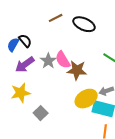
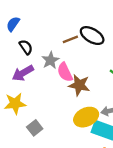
brown line: (56, 18) -> (70, 39), moved
blue semicircle: (13, 45) -> (13, 24), moved
gray star: (48, 61) -> (50, 60), moved

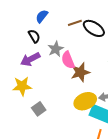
blue semicircle: (13, 24) -> (42, 16), moved
brown line: (70, 39) -> (75, 23), moved
brown star: (79, 85) -> (80, 72), turned -30

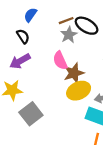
gray star: (56, 49) -> (69, 35), moved
yellow ellipse: (85, 101) -> (79, 91), moved
gray square: (39, 109) -> (31, 114), size x1.5

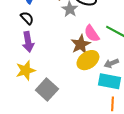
purple arrow: (20, 61) -> (28, 42), turned -60
pink semicircle: (60, 61) -> (92, 33), moved

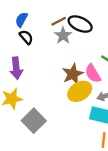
black semicircle: (27, 18) -> (26, 37), moved
pink semicircle: (92, 33) -> (93, 73), moved

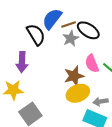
blue semicircle: (21, 20) -> (52, 19), moved, size x1.5
black semicircle: (26, 37) -> (36, 35), size x1.5
pink semicircle: (93, 73) -> (92, 64), moved

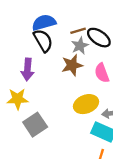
blue semicircle: (52, 19) -> (44, 23), moved, turned 35
brown star: (74, 76) -> (72, 65), moved

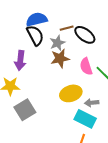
gray star: (80, 46) -> (57, 43), moved

